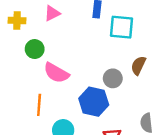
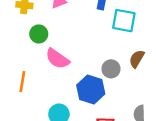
orange line: (39, 105) -> (22, 82), moved

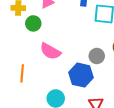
green circle: (39, 34) -> (33, 23), moved

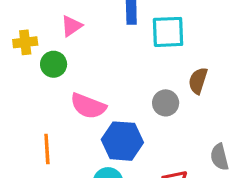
blue hexagon: (81, 75) -> (122, 141), moved

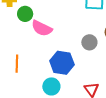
pink semicircle: (88, 106) -> (42, 28), moved

